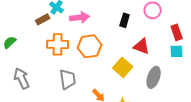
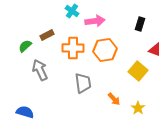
brown rectangle: (43, 19) -> (47, 35), moved
gray arrow: (22, 78) -> (40, 70), moved

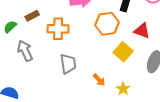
orange hexagon: (105, 50) -> (107, 24), moved

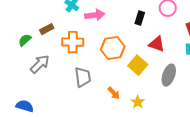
orange hexagon: (107, 24) -> (113, 48), moved
gray arrow: (25, 51) -> (40, 64), turned 70

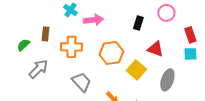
brown rectangle: (47, 29) -> (45, 34), turned -56
gray trapezoid: (83, 77) -> (81, 82), turned -35

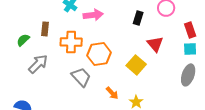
red triangle: (155, 49) -> (155, 44), turned 30
orange hexagon: (111, 53) -> (99, 54), moved
gray ellipse: (167, 80) -> (188, 75), moved

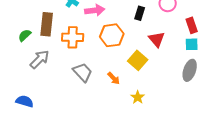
brown rectangle: (45, 29) -> (47, 24), size x1.6
orange hexagon: (99, 54) -> (112, 35), moved
orange arrow: (112, 93) -> (114, 78), moved

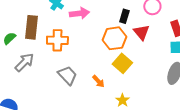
orange hexagon: (112, 35) -> (114, 38), moved
red triangle: (157, 39) -> (141, 32), moved

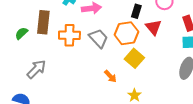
gray arrow: (24, 62) -> (36, 69), moved
gray trapezoid: (67, 75) -> (98, 38), moved

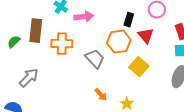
gray trapezoid: (98, 38) -> (95, 59), moved
yellow square: (134, 58) -> (139, 67), moved
orange arrow: (110, 76) -> (101, 95), moved

